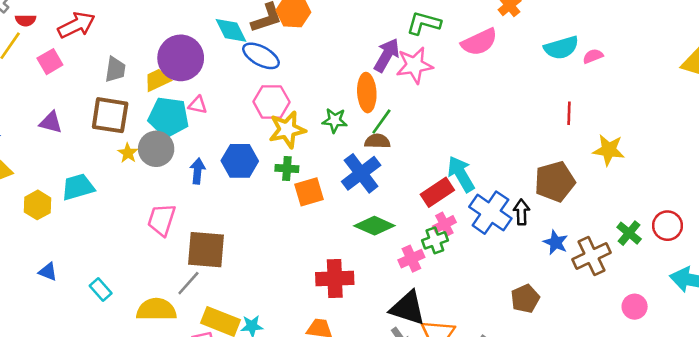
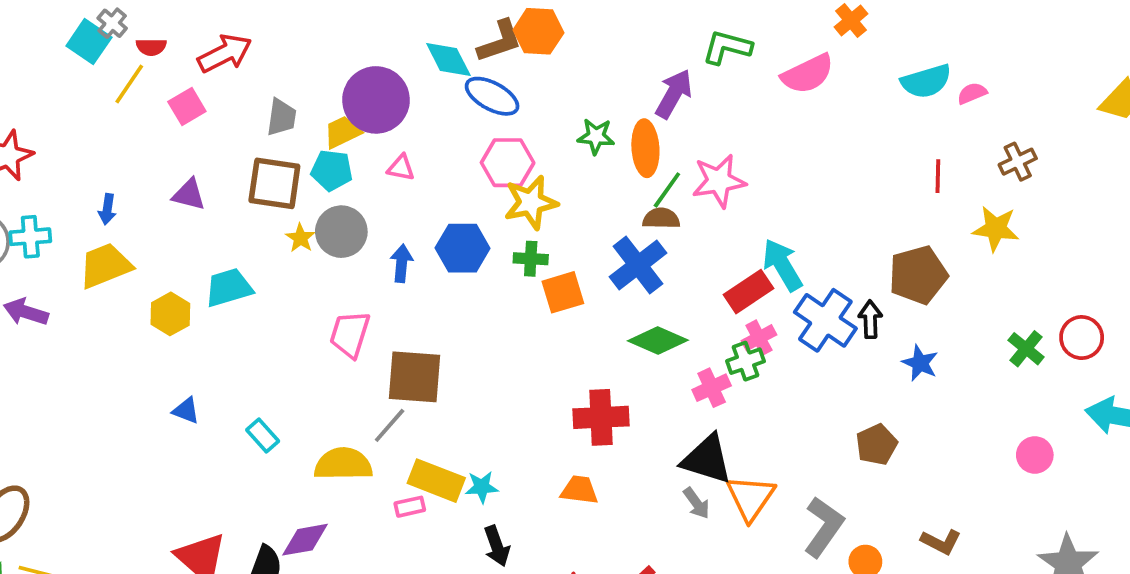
pink star: (414, 65) -> (719, 181), moved
cyan pentagon: (169, 117) -> (332, 170), moved, size x0.7
green star: (335, 120) -> (596, 136), moved
brown cross: (591, 256) -> (1018, 162), moved, size x0.7

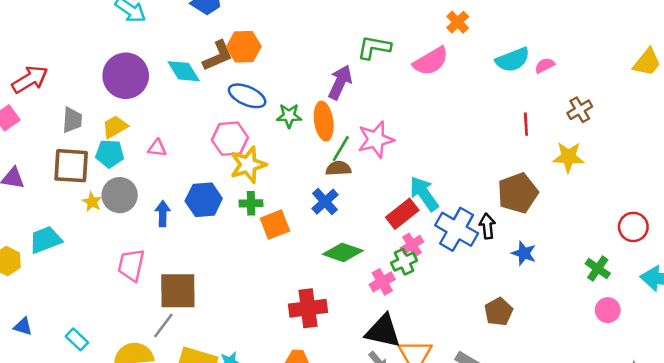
blue ellipse: (492, 96) -> (247, 96), moved
purple circle: (376, 100) -> (126, 76), moved
blue cross: (638, 265) -> (325, 202), size x0.7
green cross: (1026, 349) -> (598, 269), moved

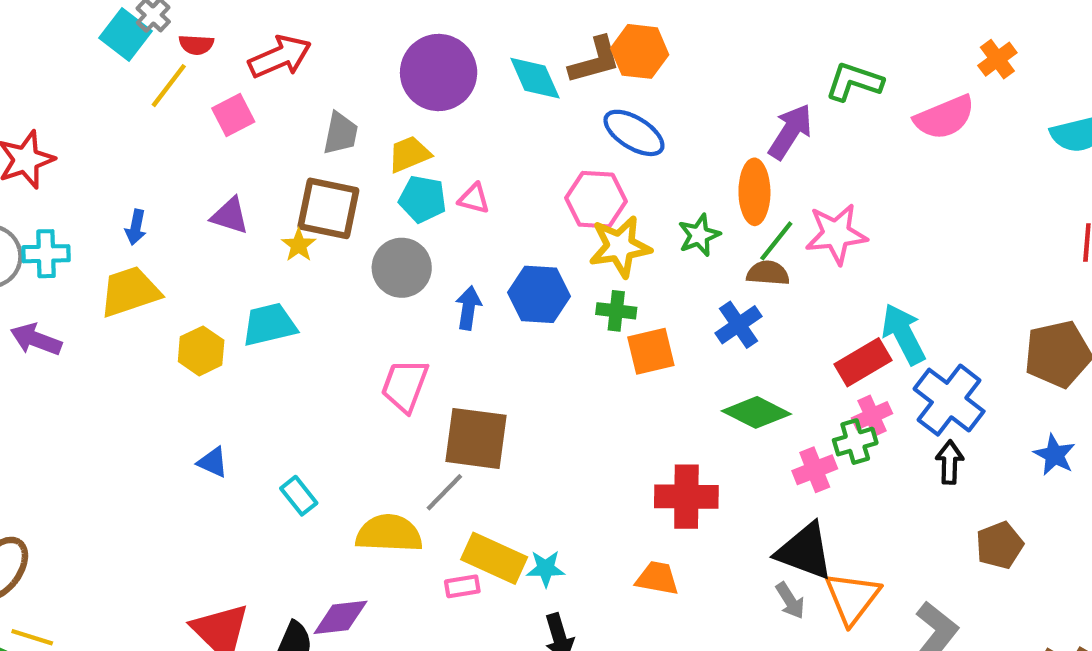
green star: (289, 116) -> (699, 235), moved, turned -30
cyan pentagon: (110, 154) -> (423, 199), moved
yellow star: (92, 202) -> (299, 245), moved
black arrow: (487, 226) -> (950, 462), moved

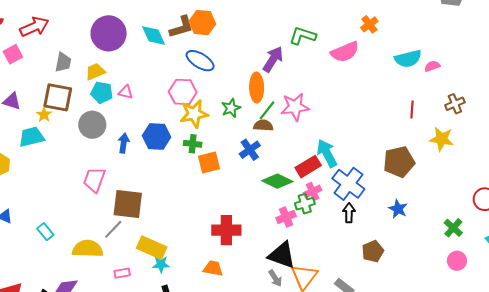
cyan trapezoid: (269, 325) -> (31, 137), moved
green diamond: (756, 412) -> (277, 181), moved
yellow rectangle: (494, 558) -> (152, 248), moved

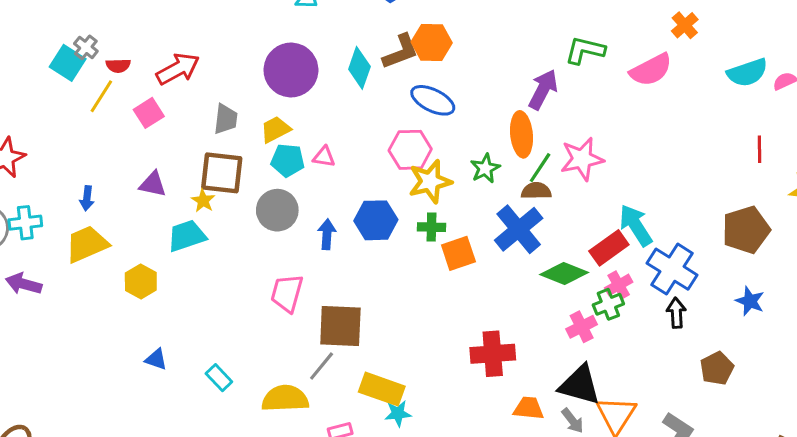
cyan diamond: (154, 36) -> (359, 68), turned 48
blue cross: (250, 150) -> (519, 229), size x1.5
orange trapezoid: (213, 268) -> (529, 408), moved

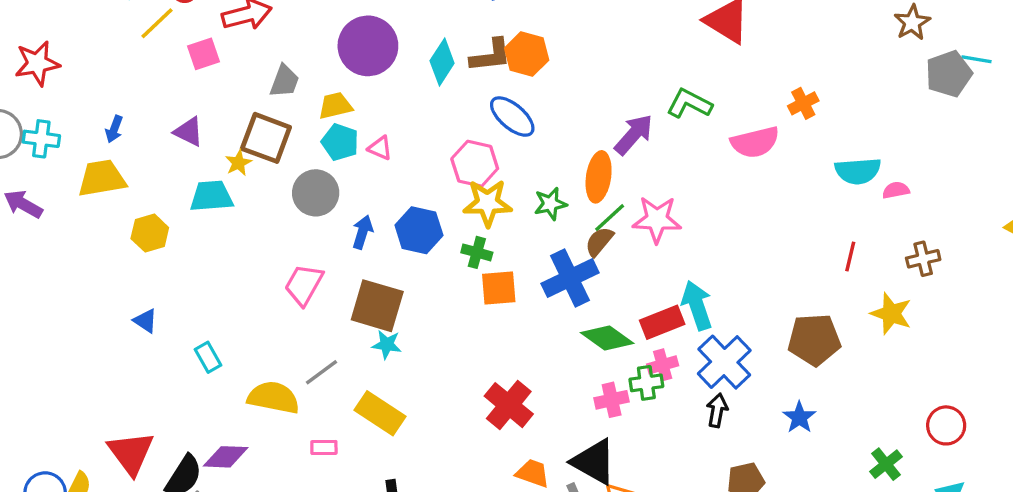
brown semicircle: (536, 191) -> (599, 242), turned -64
brown square: (340, 326) -> (377, 306), moved
red cross: (493, 354) -> (509, 405), turned 30
cyan star: (398, 413) -> (387, 345), moved

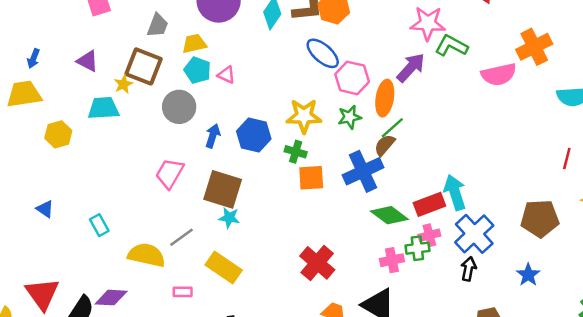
orange cross: (803, 103) -> (534, 47), size x1.6
pink hexagon: (475, 164) -> (352, 78), moved
pink star: (657, 219) -> (428, 23), moved
blue triangle: (145, 321) -> (45, 209), moved

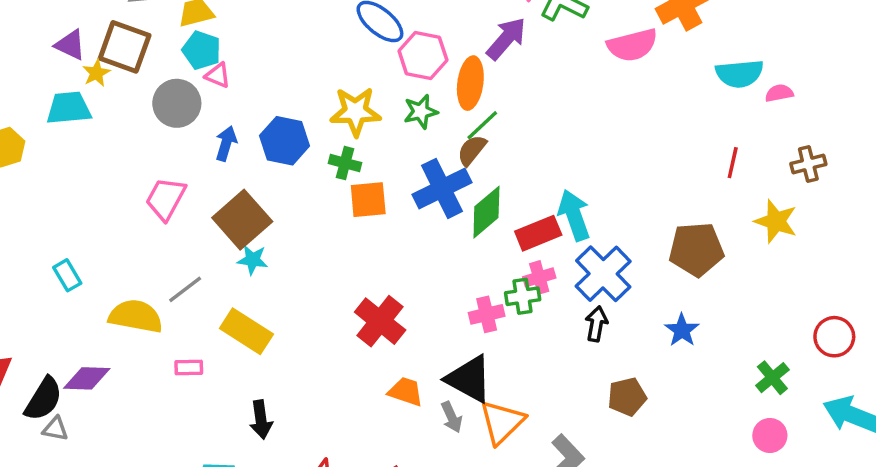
purple triangle: (87, 61) -> (70, 45), moved
pink triangle: (226, 75) -> (218, 75), moved
brown square: (223, 189) -> (242, 220), turned 33
green diamond: (389, 215) -> (486, 212), moved, turned -75

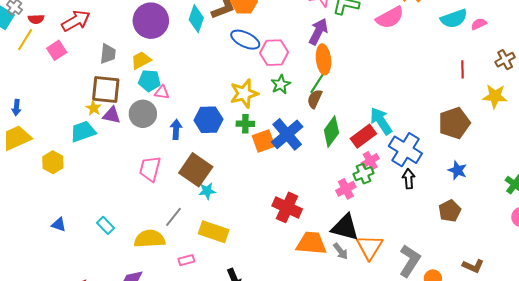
purple triangle: (70, 45) -> (112, 115), moved
orange ellipse: (470, 83) -> (323, 59), moved
blue cross: (442, 188) -> (287, 134), moved
orange trapezoid: (406, 392) -> (311, 243), size x1.5
brown pentagon: (627, 397) -> (450, 211), moved

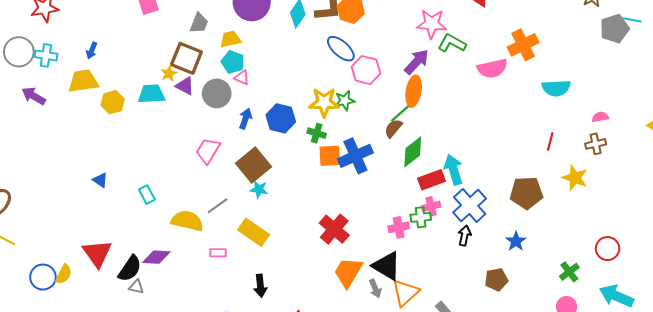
pink semicircle: (479, 24) -> (600, 117), moved
green star: (281, 84) -> (345, 101), moved
green diamond: (331, 132) -> (413, 152), moved
yellow hexagon: (53, 162) -> (113, 102), moved
orange trapezoid: (311, 243) -> (348, 272), turned -80

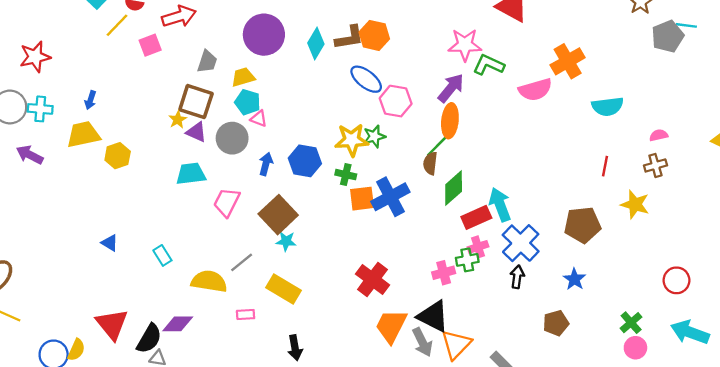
cyan trapezoid: (151, 94) -> (191, 174), moved
brown semicircle: (393, 128) -> (430, 163), turned -30
green cross: (569, 272) -> (631, 323), moved
gray arrow: (375, 289) -> (422, 342), size x1.4

